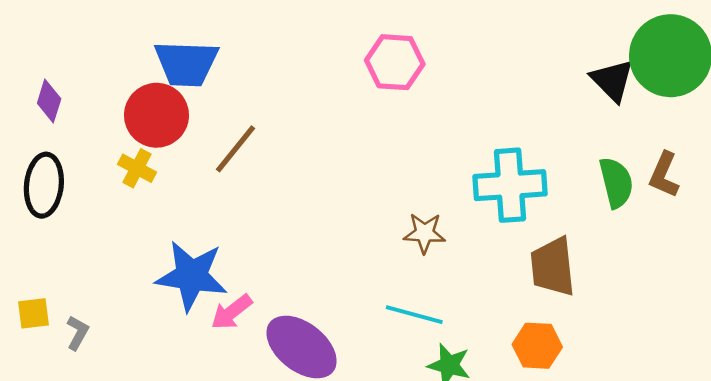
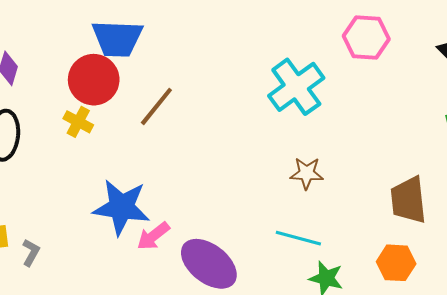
pink hexagon: (395, 62) -> (366, 37), moved
cyan cross: (510, 185) -> (296, 87), moved, turned -32

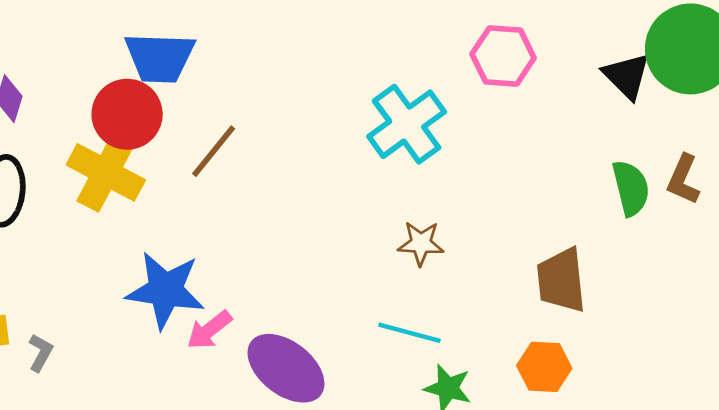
yellow cross: (78, 122) -> (106, 172), size x1.8

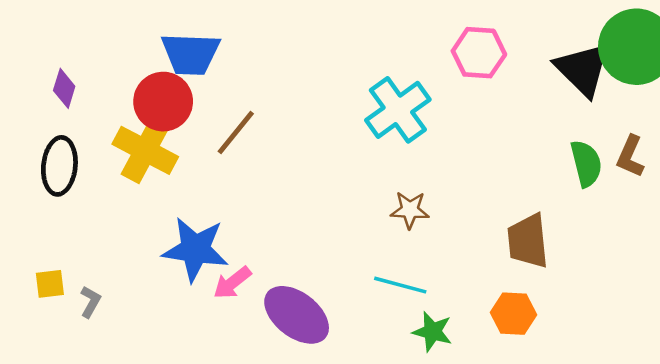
black triangle: (627, 76) -> (583, 69), size x1.4

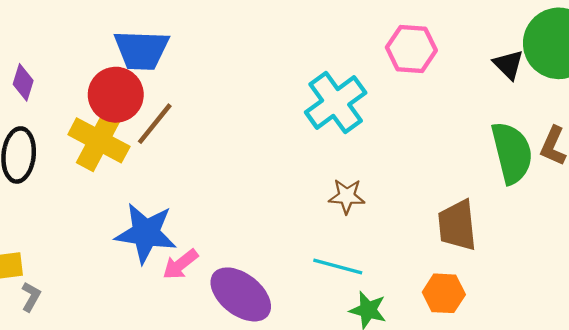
black triangle: (583, 69) -> (509, 65), size x0.6
brown line: (236, 133) -> (155, 124), moved
green semicircle: (586, 164) -> (512, 153), size x1.4
gray L-shape: (90, 302) -> (31, 297), moved

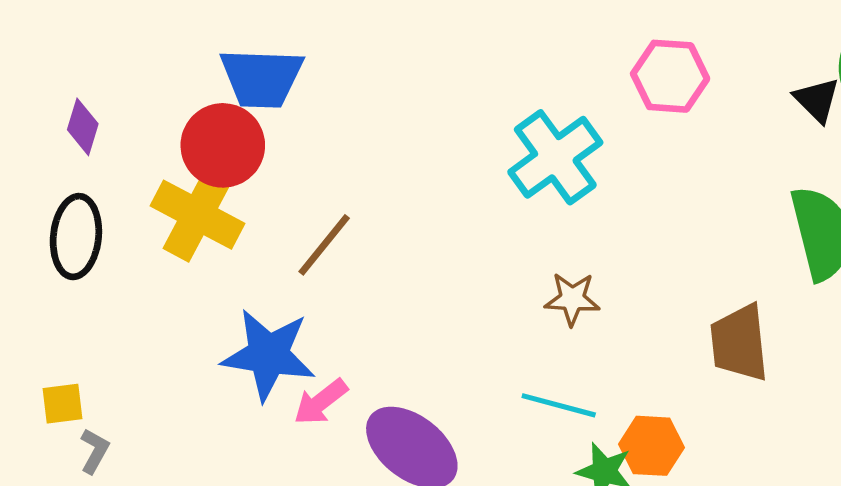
brown line: (155, 124) -> (324, 245), moved
orange hexagon: (444, 293) -> (652, 446), moved

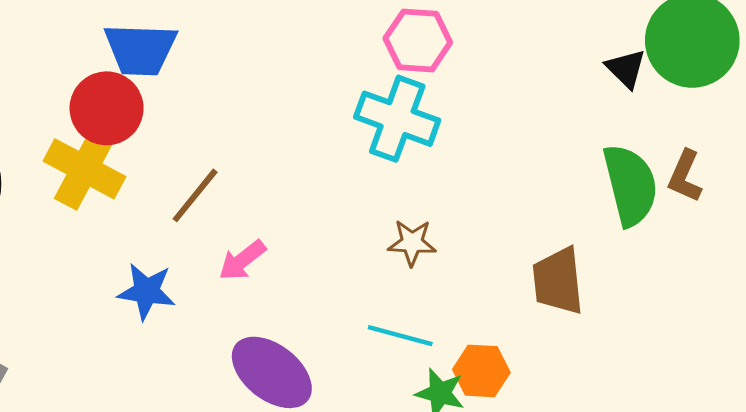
pink hexagon: (670, 76) -> (418, 40), moved
cyan cross: (555, 157) -> (397, 119), turned -34
blue star: (268, 355) -> (146, 291), size x0.7
pink arrow: (321, 402) -> (242, 260), moved

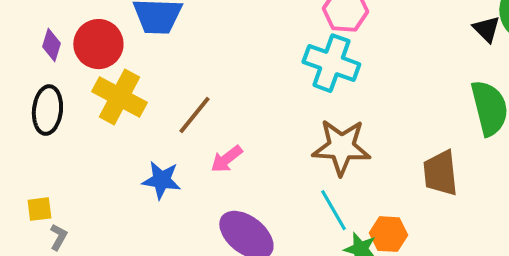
red circle: (107, 108) -> (98, 44), moved
brown star: (412, 243) -> (341, 147), size x1.8
cyan line: (400, 336) -> (333, 210), turned 45

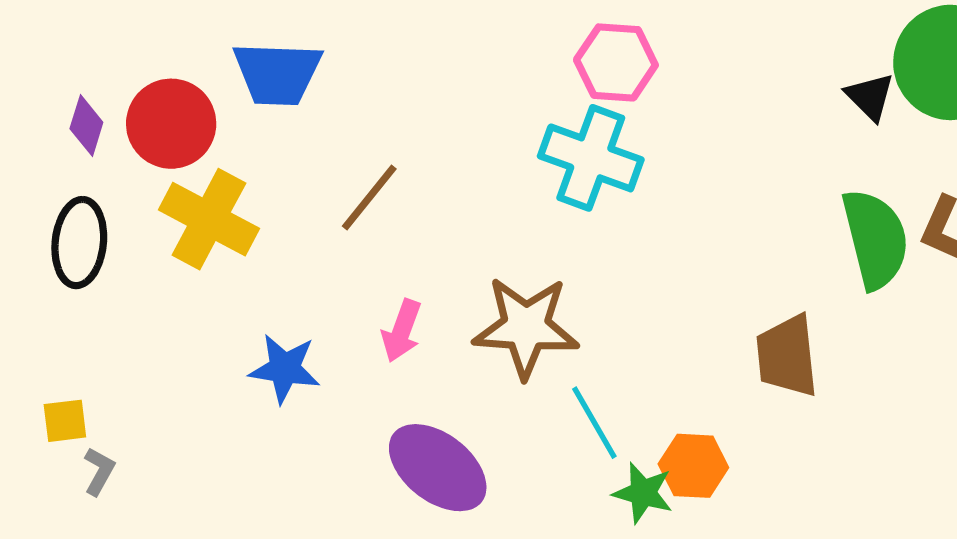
brown line: (194, 115) -> (369, 198), moved
brown star: (341, 147) -> (526, 327), moved
pink arrow: (226, 159) -> (402, 331), turned -32

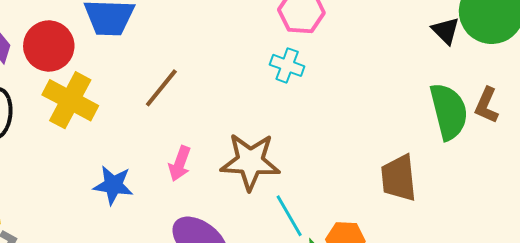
cyan cross: (591, 158) -> (287, 65), size x0.6

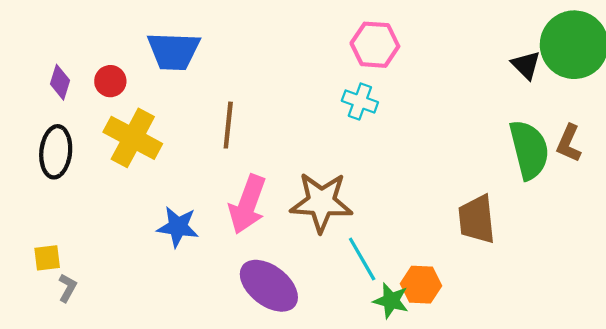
red circle: (49, 46) -> (110, 81), size x0.6
brown line: (161, 88) -> (228, 125), turned -33
pink arrow: (180, 164) -> (247, 204), size x1.6

